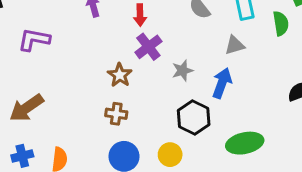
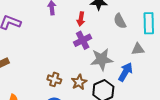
gray star: (183, 71) -> (102, 59), size x1.6
brown star: (120, 75) -> (79, 82), moved

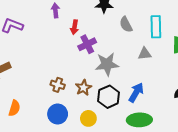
red arrow: (81, 19) -> (74, 27), moved
blue arrow: (125, 72) -> (136, 92), moved

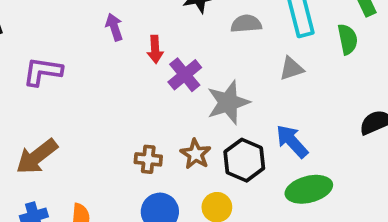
gray semicircle: (126, 25) -> (246, 24), turned 126
blue arrow: (136, 92) -> (292, 141), turned -60

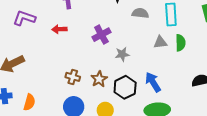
green semicircle: (348, 39) -> (180, 43), moved
red arrow: (155, 49) -> (59, 29), moved, turned 80
gray star: (228, 102) -> (122, 54), size x0.6

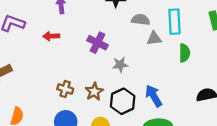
purple cross: (101, 35) -> (98, 43), turned -36
gray triangle: (160, 42) -> (154, 38), moved

